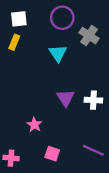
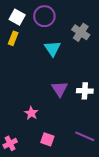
purple circle: (62, 18) -> (44, 16), moved
white square: (19, 19) -> (17, 17), turned 35
pink cross: (11, 158) -> (10, 143), turned -32

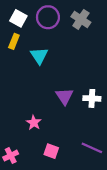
gray cross: (81, 32) -> (81, 19), moved
cyan triangle: (52, 48) -> (39, 56), moved

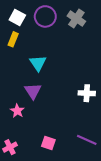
cyan triangle: (39, 56) -> (38, 63), moved
purple triangle: (64, 96) -> (33, 91), moved
pink star: (34, 123) -> (17, 111), moved

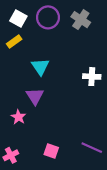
yellow rectangle: (13, 39) -> (14, 42), turned 32
white cross: (87, 93) -> (92, 77), moved

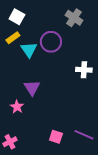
purple circle: (48, 17) -> (51, 42), moved
cyan triangle: (40, 67) -> (29, 50), moved
pink square: (51, 151) -> (56, 137), moved

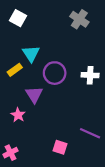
yellow rectangle: (13, 38) -> (15, 70), moved
purple circle: (51, 42) -> (55, 73), moved
purple line: (84, 135) -> (90, 133), moved

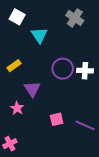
cyan triangle: (31, 54) -> (39, 35), moved
purple circle: (55, 73) -> (63, 69), moved
pink square: (60, 147) -> (57, 119), moved, turned -32

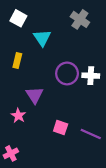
yellow rectangle: (14, 66) -> (17, 60), moved, turned -40
pink square: (57, 119) -> (61, 128), turned 32

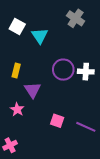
white square: (18, 18) -> (17, 27), moved
yellow rectangle: (17, 60) -> (16, 71), moved

